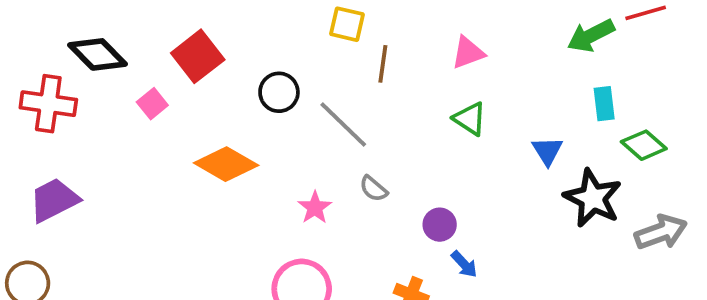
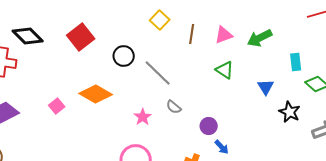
yellow square: (347, 24) -> (160, 20), turned 30
green arrow: (591, 36) -> (260, 38), moved
brown line: (383, 64) -> (192, 34), moved
pink square: (152, 104) -> (57, 106), moved
black star: (593, 198) -> (290, 112), size x0.7

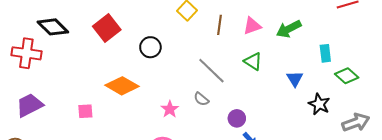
gray line: (158, 73) -> (211, 71), moved
pink square: (57, 106) -> (85, 111), moved, turned 35

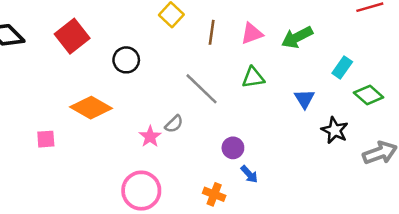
cyan rectangle: (325, 53) -> (342, 67), turned 42
green triangle: (253, 61) -> (253, 78), turned -42
gray semicircle: (201, 99) -> (174, 124), moved, turned -84

